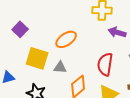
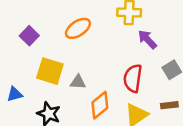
purple arrow: (117, 32) -> (147, 39), turned 30
orange ellipse: (66, 39) -> (78, 28), moved

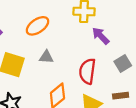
gray triangle: (78, 82) -> (46, 57), moved

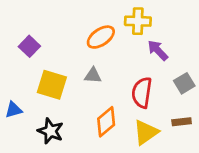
orange ellipse: (38, 26) -> (101, 37), moved

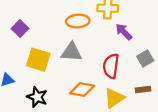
orange ellipse: (101, 37) -> (78, 21), turned 30
gray triangle: (93, 75) -> (71, 52), size x1.5
orange diamond: (106, 122) -> (82, 90), turned 50

